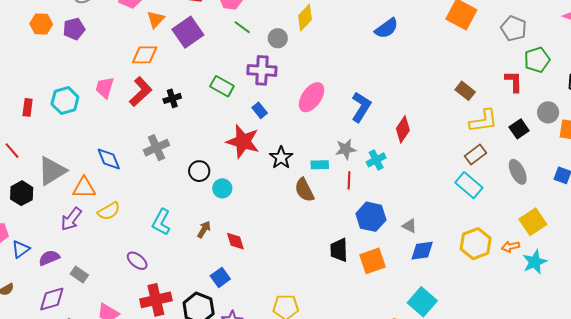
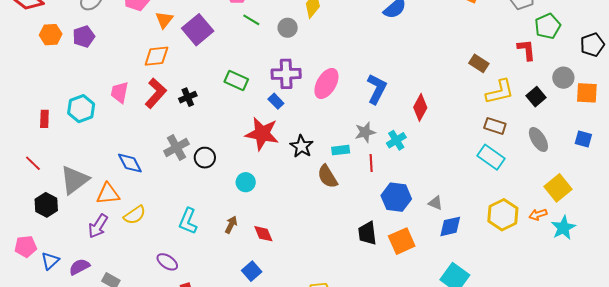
purple cross: (262, 70) -> (286, 74), moved
brown rectangle: (476, 154) -> (495, 126), turned 60
black circle: (199, 171) -> (205, 158), moved

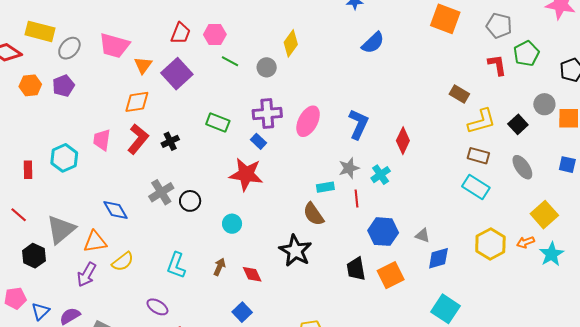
red L-shape: (526, 50) -> (497, 65), moved
black star: (302, 146) -> (295, 251), moved, size x1.4

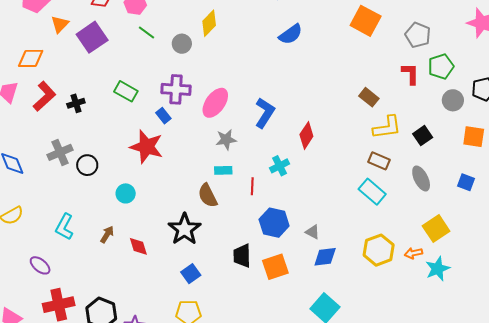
orange diamond: (137, 102) -> (31, 58), moved
gray circle: (544, 104) -> (453, 100), moved
gray star: (349, 168) -> (226, 140), moved
blue square: (242, 312) -> (191, 274), moved

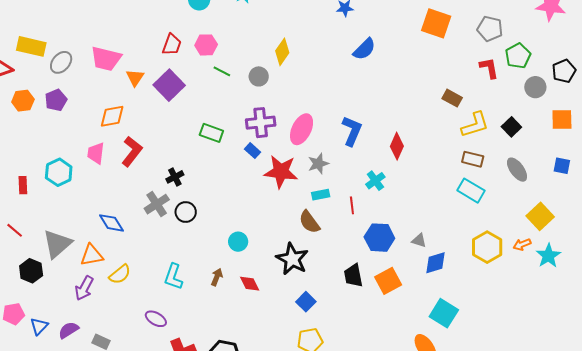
black cross: (76, 103) -> (175, 177), moved
red star: (146, 147) -> (281, 172), moved
cyan circle: (126, 193) -> (238, 242), moved

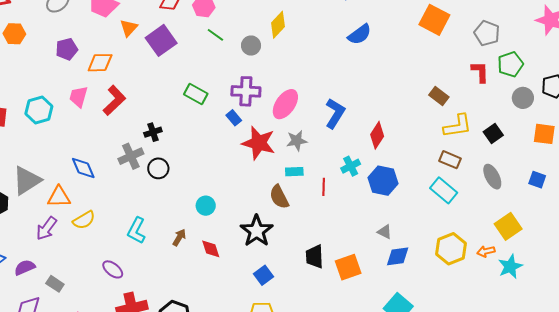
purple pentagon: (56, 100) -> (67, 49), moved
blue hexagon: (379, 238) -> (383, 181), moved

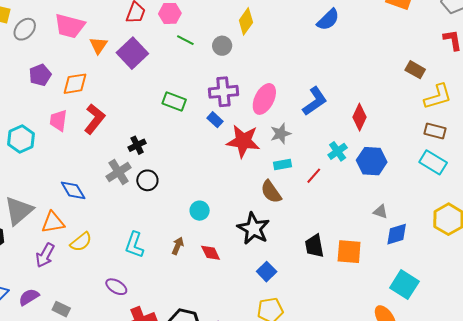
blue L-shape: (335, 113) -> (315, 101), turned 32
red line: (324, 187) -> (314, 176), turned 48
orange square: (348, 267) -> (349, 252), turned 32

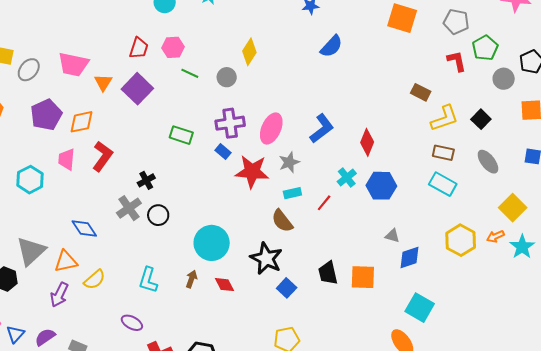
purple pentagon: (40, 75) -> (46, 115), size x1.4
cyan circle: (200, 211) -> (212, 243), size x1.8
blue square: (267, 272) -> (287, 288), moved

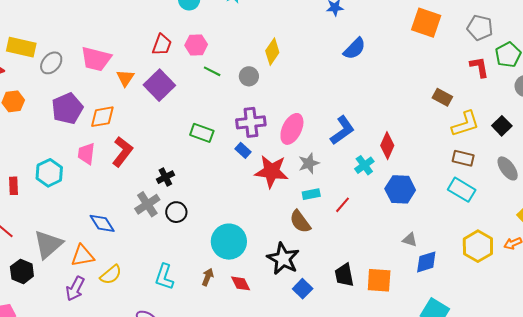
cyan cross: (347, 177) -> (364, 165), moved

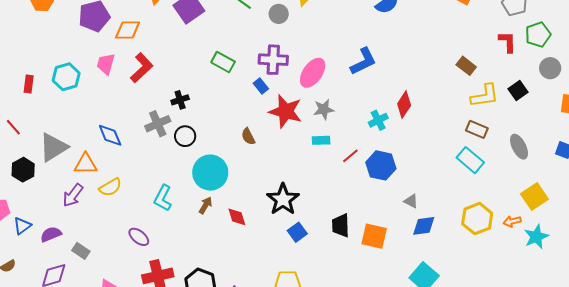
black square: (502, 126) -> (518, 91), moved
blue L-shape: (342, 130) -> (363, 61), moved
blue hexagon: (400, 189) -> (381, 165), moved
brown semicircle: (300, 222) -> (248, 136), moved, size x0.7
cyan circle: (229, 242) -> (210, 173), moved

